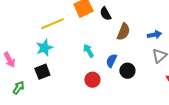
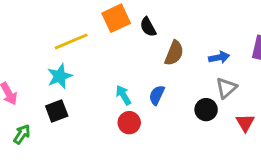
cyan arrow: (88, 51) -> (123, 95), moved
black circle: (127, 71) -> (206, 110), moved

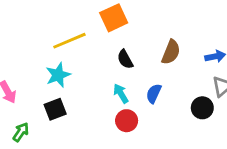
black semicircle: (148, 27) -> (125, 59), moved

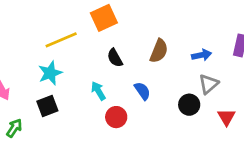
cyan arrow: (121, 94) -> (98, 91), moved
blue semicircle: (154, 94) -> (142, 91), turned 120

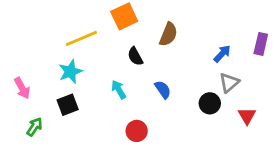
brown semicircle: (159, 51) -> (168, 34), moved
blue arrow: (202, 55) -> (222, 54), turned -36
red circle: (116, 117) -> (137, 131), moved

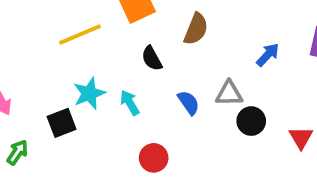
cyan star: (70, 72) -> (89, 93), moved
gray triangle: (229, 83) -> (229, 93), moved, turned 40

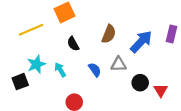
brown semicircle: (196, 29) -> (109, 34), moved
blue arrow: (268, 55) -> (141, 42), size x1.6
black circle: (251, 121) -> (140, 83), moved

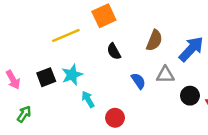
cyan arrow: (60, 70) -> (88, 99), moved
black square: (20, 82) -> (46, 77), moved

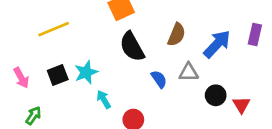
yellow line: (66, 35) -> (54, 29), moved
black semicircle: (114, 51) -> (132, 47), size x1.6

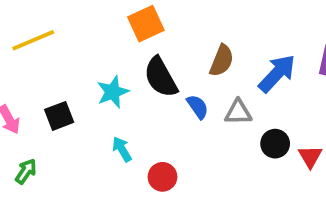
yellow line: (54, 29) -> (33, 40), moved
cyan star: (86, 72) -> (113, 92), moved
blue semicircle: (159, 79) -> (198, 107), moved

